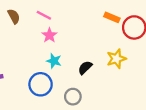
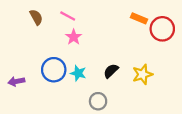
yellow star: (116, 59) -> (142, 74), moved
cyan star: (54, 61) -> (78, 73), moved
blue circle: (41, 84) -> (54, 70), moved

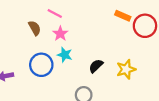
brown semicircle: (36, 17) -> (35, 28), moved
cyan star: (78, 73) -> (65, 55), moved

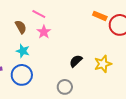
cyan star: (65, 55) -> (23, 51), moved
blue circle: (41, 65) -> (22, 75), moved

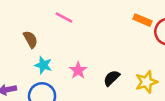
brown semicircle: (21, 27) -> (30, 39), moved
pink star: (44, 32) -> (78, 70), moved

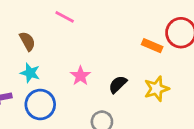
orange rectangle: (143, 20) -> (152, 46), moved
cyan star: (43, 65) -> (30, 73), moved

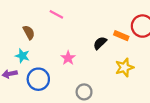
cyan star: (30, 73) -> (22, 56), moved
black semicircle: (118, 84) -> (100, 43), moved

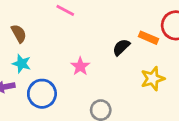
brown semicircle: (29, 32) -> (19, 34), moved

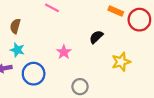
brown semicircle: (19, 34) -> (15, 26), turned -136
orange rectangle: (149, 38) -> (116, 11), moved

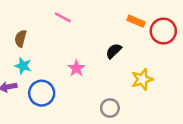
gray circle: (80, 87) -> (110, 108), moved

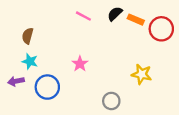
pink line: (63, 17) -> (83, 16), moved
black semicircle: (114, 51) -> (115, 14), moved
yellow star: (142, 79) -> (142, 74), turned 30

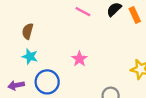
orange rectangle: (136, 20) -> (135, 15), turned 42
purple arrow: (16, 81) -> (16, 85), moved

